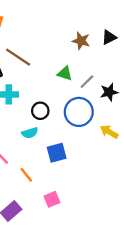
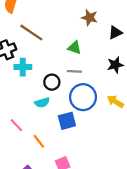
black triangle: (109, 37) -> (115, 33), moved
gray line: (87, 82) -> (74, 71), moved, turned 48
blue circle: (79, 112) -> (83, 97), moved

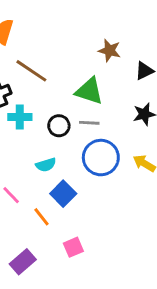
green triangle: (74, 48) -> (89, 91), size x1.5
black circle: (52, 82) -> (59, 126), moved
blue square: (67, 121) -> (63, 194), moved, turned -30

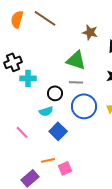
brown line: (31, 71) -> (45, 18), moved
black circle: (59, 126) -> (55, 93), moved
orange line: (42, 217) -> (48, 160), moved, turned -64

